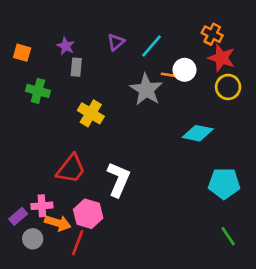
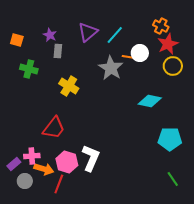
purple triangle: (116, 42) -> (88, 32), size x1.5
red star: (221, 58) -> (168, 44), turned 30
white L-shape: (118, 179) -> (91, 158), moved

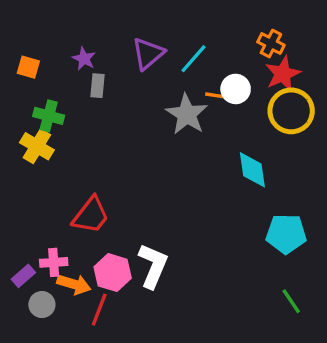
yellow circle: (173, 66) -> (291, 111), size x1.4
yellow cross: (69, 86) -> (37, 146), moved
cyan diamond: (150, 101) -> (252, 170), turned 70

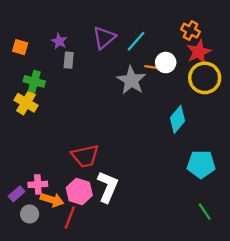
cyan diamond: (252, 170) -> (177, 119), turned 48
red trapezoid: (91, 215) -> (85, 156), moved, turned 40

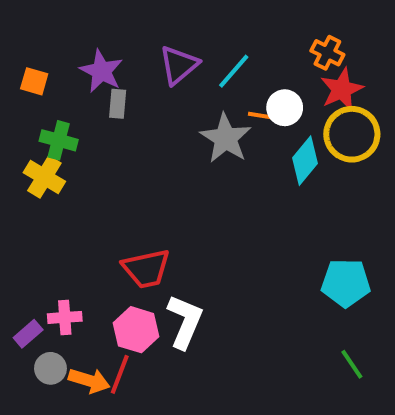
purple star: (59, 41) -> (101, 71), size x1.5
cyan diamond: (177, 119) -> (305, 161), moved
orange arrow: (52, 200) -> (89, 381), moved

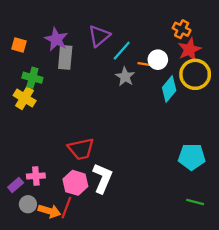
cyan line: (234, 71) -> (122, 51), moved
gray rectangle: (118, 104) -> (65, 57), size x1.5
gray star: (226, 138) -> (125, 77), size x0.7
green line: (352, 364) -> (195, 202), turned -42

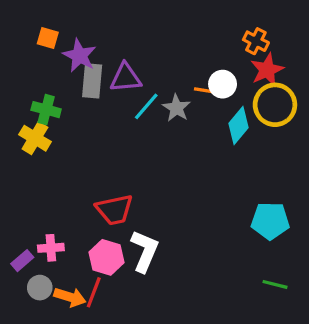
purple triangle: (99, 36) -> (126, 78), moved, turned 35
orange square: (19, 45) -> (48, 38), moved
cyan line: (122, 51) -> (146, 106), moved

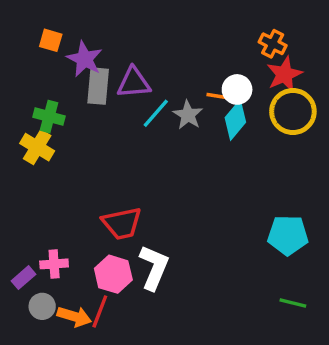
cyan diamond: (238, 125) -> (235, 120), moved

